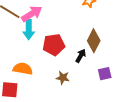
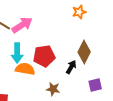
cyan arrow: (29, 30) -> (17, 53), moved
orange semicircle: (23, 69) -> (25, 69), moved

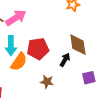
brown diamond: (84, 52) -> (78, 45), turned -35
orange semicircle: (25, 69) -> (19, 62), turned 114

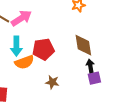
black arrow: (65, 60) -> (90, 66), moved, turned -40
orange semicircle: (19, 62) -> (24, 62), turned 36

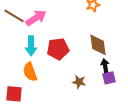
orange semicircle: (24, 62) -> (30, 72), moved, turned 90
brown star: (52, 82) -> (79, 82), moved

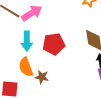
brown star: (79, 82) -> (42, 77), moved

